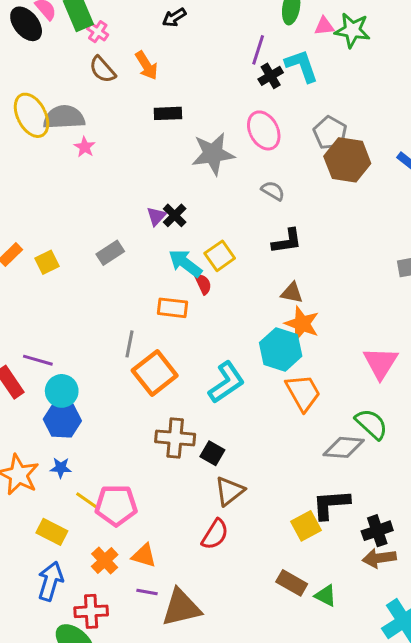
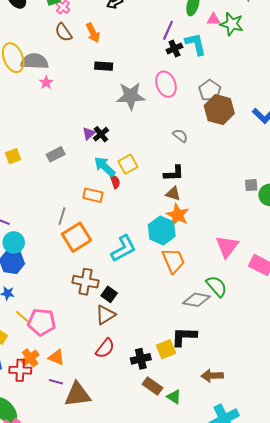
gray semicircle: (273, 191) -> (180, 136), moved
black L-shape: (287, 241) -> (174, 173), moved
brown triangle: (229, 491) -> (105, 315), moved
black cross: (377, 531) -> (141, 359), moved
red cross: (91, 611) -> (20, 370), moved

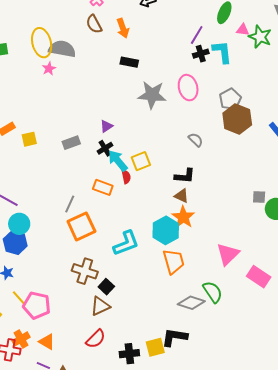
pink star: (46, 82) -> (49, 69), moved
black cross: (101, 134) -> (105, 148), moved

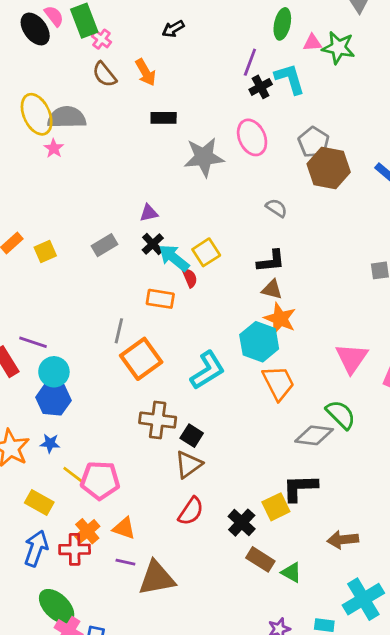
purple triangle: (106, 126) -> (149, 213), turned 32
black cross: (129, 354) -> (242, 523), turned -30

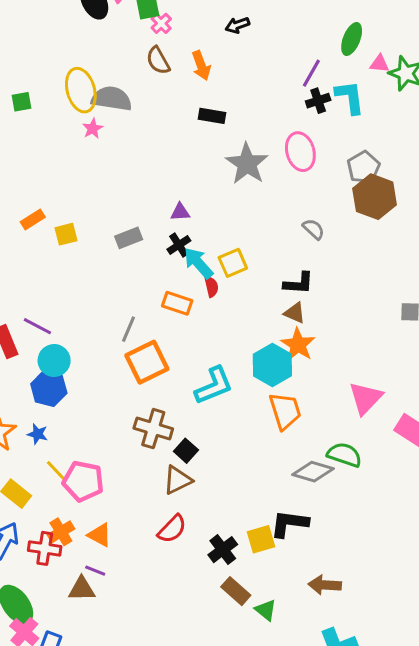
gray star: (204, 157) -> (247, 164), turned 30
green semicircle: (341, 415) -> (344, 455), turned -36
brown triangle: (157, 578) -> (82, 589), moved, size x0.7

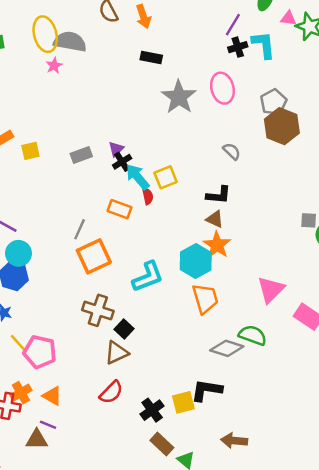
purple triangle: (180, 212) -> (116, 149), moved, turned -42

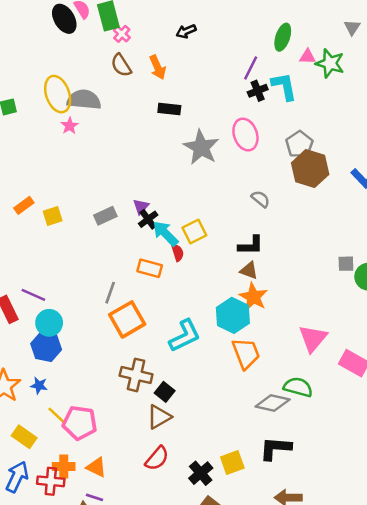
black L-shape: (207, 390) -> (275, 448), moved
orange cross: (21, 393) -> (64, 466), turned 35

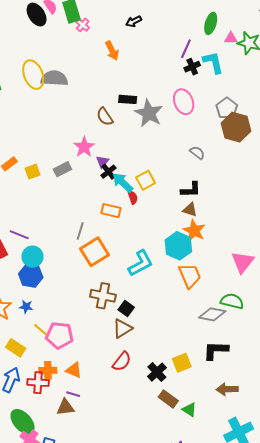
brown semicircle: (121, 65) -> (105, 117), moved
black rectangle: (169, 109) -> (128, 99), moved
pink star: (70, 126) -> (84, 147), moved, size x1.5
gray rectangle: (105, 216) -> (62, 169), moved

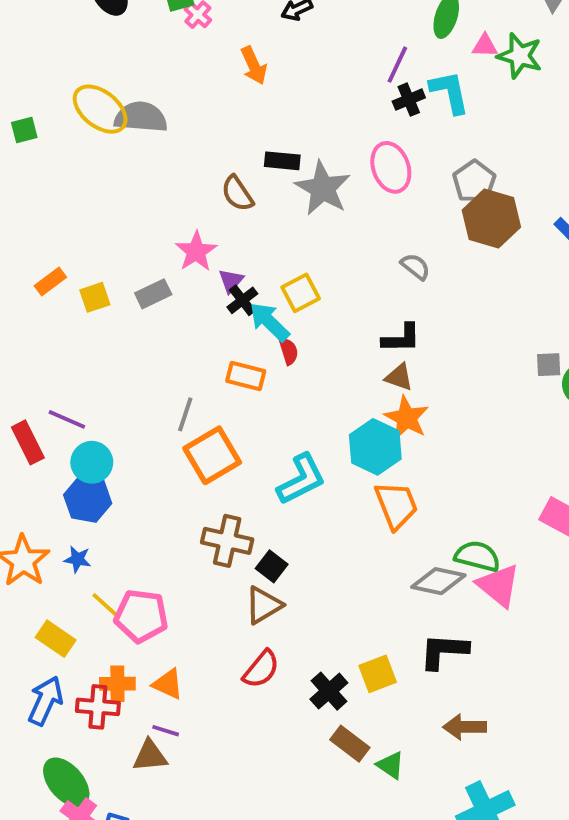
yellow ellipse: (33, 75) -> (100, 109), turned -32
yellow square: (146, 180) -> (301, 293), moved
pink triangle: (243, 262) -> (499, 585), moved, turned -30

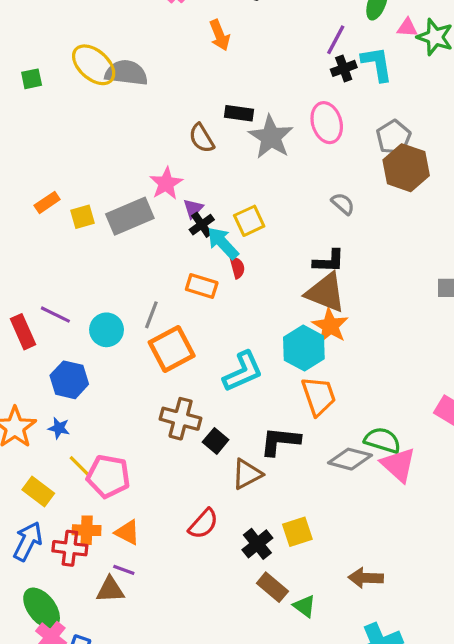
gray rectangle: (153, 294) -> (130, 216), size x1.6
brown triangle: (399, 377) -> (326, 293), size x1.8
cyan circle: (92, 462) -> (107, 330), moved
brown triangle: (264, 605) -> (247, 474), moved
black L-shape: (444, 651) -> (280, 441), moved

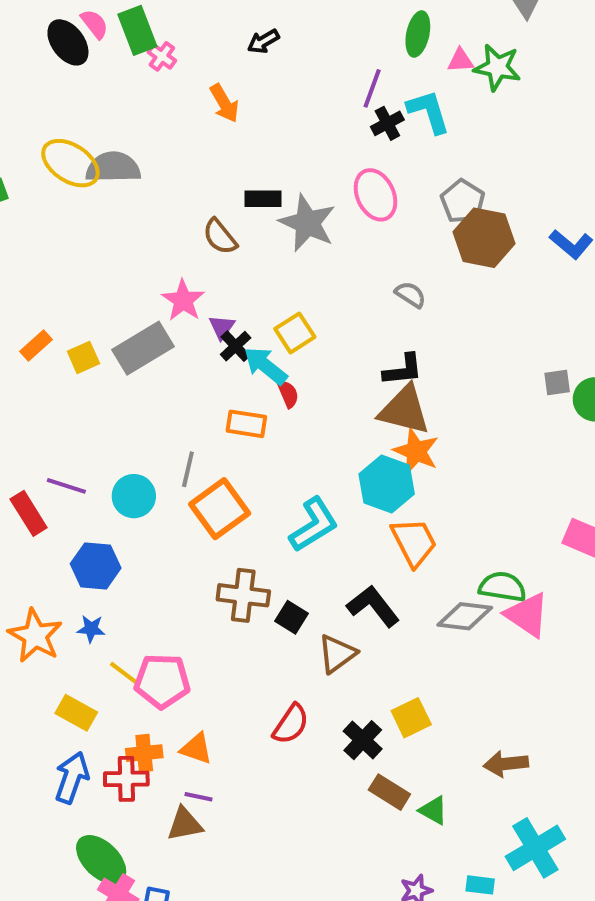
black L-shape: (280, 441) -> (373, 606), turned 54

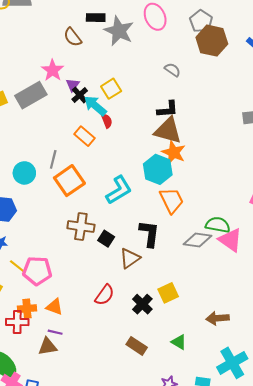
orange rectangle: (246, 424) -> (84, 136), turned 30
black L-shape: (373, 606) -> (149, 234), turned 44
brown rectangle: (389, 792) -> (137, 346), moved

